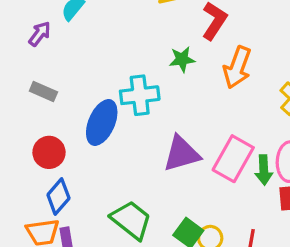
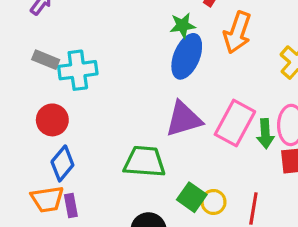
cyan cross: (140, 95) -> (78, 70), moved
blue ellipse: (102, 122) -> (187, 56), moved
green trapezoid: (131, 220) -> (144, 162), moved, turned -33

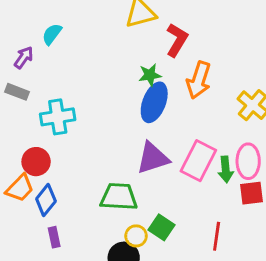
gray rectangle: (46, 60) -> (17, 92), moved
orange trapezoid: (47, 199) -> (20, 188), moved, turned -36
yellow circle: (214, 202) -> (136, 236), moved

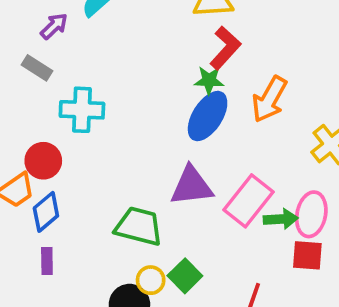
red L-shape: (177, 40) -> (225, 48), moved
green arrow: (226, 169) -> (281, 219), turned -100

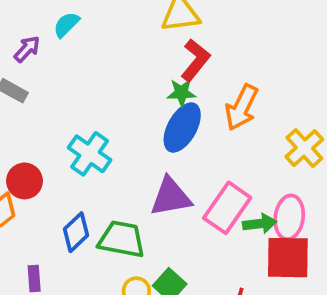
cyan cross: (82, 110) -> (90, 154), moved, turned 36
blue diamond: (46, 212) -> (76, 232), moved
red square: (307, 255) -> (288, 258), size x1.5

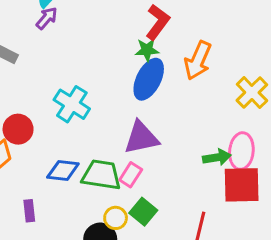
purple arrow: (27, 49) -> (47, 18), moved
pink rectangle: (227, 208) -> (131, 175), moved, size x0.6
blue diamond: (76, 232) -> (63, 170), turned 52

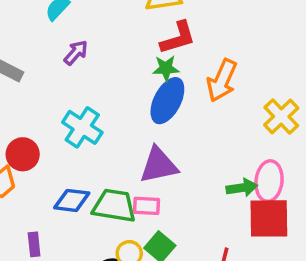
purple arrow: (47, 18) -> (76, 53), moved
red L-shape: (158, 22) -> (178, 38), turned 36
pink rectangle: (131, 175) -> (146, 206), turned 60

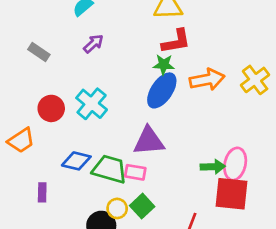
orange arrow: (222, 81) -> (207, 80), turned -132
yellow cross: (281, 117) -> (255, 80), moved
red circle: (23, 154) -> (51, 108), moved

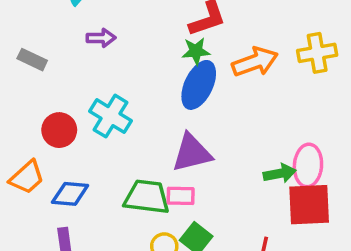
purple arrow: (93, 44) -> (101, 38), turned 50
yellow cross: (255, 80) -> (317, 53), turned 36
blue diamond: (76, 161) -> (70, 194), moved

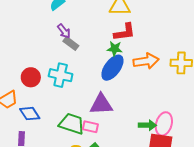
purple arrow: (101, 38) -> (64, 31), turned 42
gray rectangle: (32, 60) -> (71, 43), moved
cyan cross: (110, 116) -> (61, 75), turned -30
blue diamond: (70, 194) -> (30, 114), turned 40

